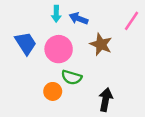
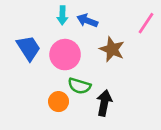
black arrow: (106, 100) -> (104, 103), moved

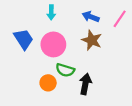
blue arrow: (87, 21) -> (91, 17), moved

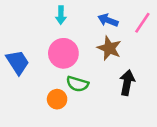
blue trapezoid: (23, 39) -> (18, 62), moved
black arrow: (85, 84) -> (127, 83), moved

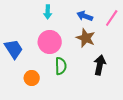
green semicircle: (77, 84) -> (61, 66), turned -108
orange circle: (57, 99) -> (32, 78), moved

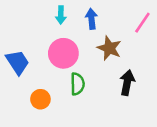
blue arrow: (85, 16) -> (91, 19), moved, turned 63

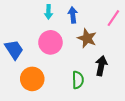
green semicircle: (77, 84) -> (78, 80), moved
orange circle: (40, 99) -> (32, 79), size x1.5

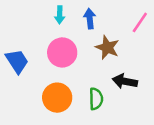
black arrow: (101, 66) -> (125, 81), turned -90
orange circle: (32, 79) -> (57, 98), moved

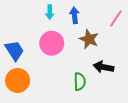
orange circle: (57, 98) -> (18, 80), moved

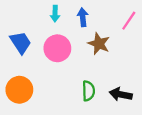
blue trapezoid: (14, 50) -> (21, 43), moved
black arrow: (103, 67) -> (121, 94), moved

